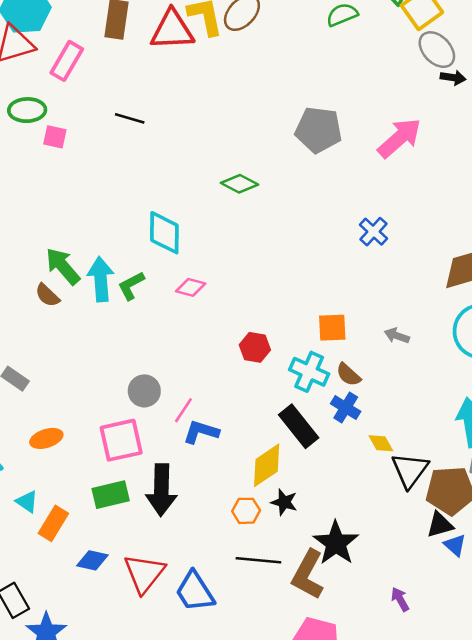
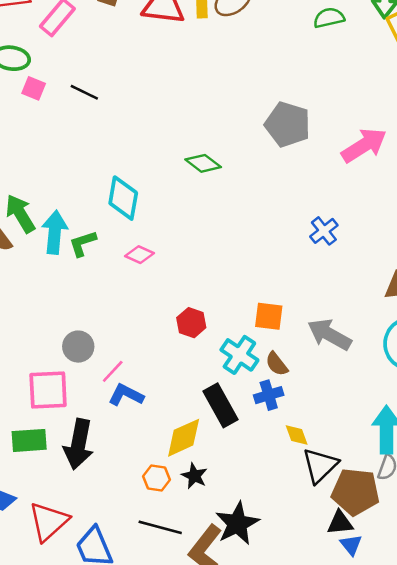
black line: (130, 118) -> (84, 92), moved
gray arrow: (397, 336) -> (329, 334), size x1.8
blue cross: (346, 408) -> (269, 395), turned 32

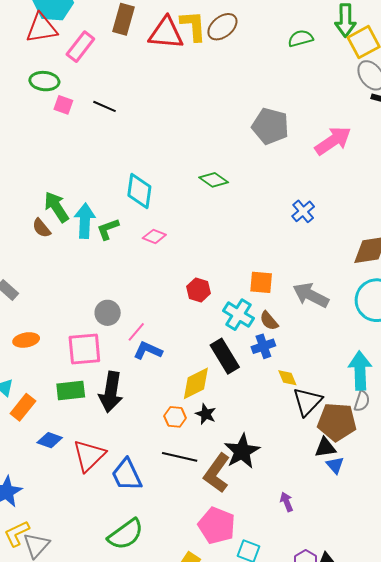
green diamond: (203, 163) -> (214, 180), moved

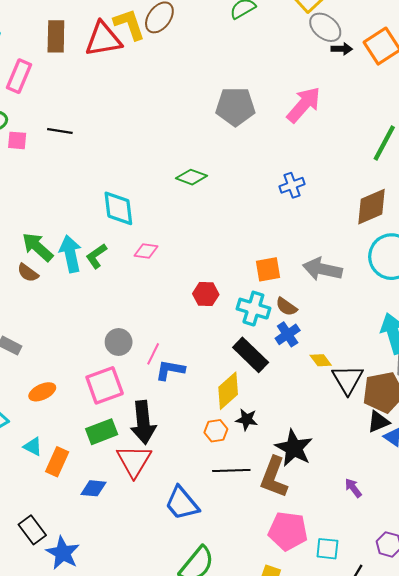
blue cross: (303, 211) -> (292, 185), turned 35
red triangle: (89, 456) -> (134, 461), moved

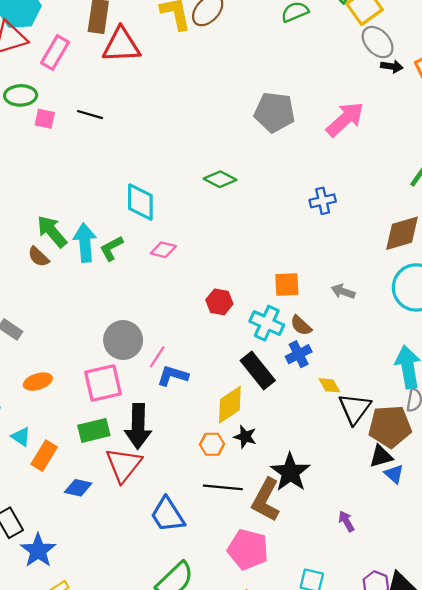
red triangle: (103, 39) -> (121, 45), moved
gray arrow: (322, 269) -> (343, 291), size x0.6
gray circle: (119, 342) -> (123, 340), size x1.4
pink pentagon: (288, 531) -> (248, 549), moved

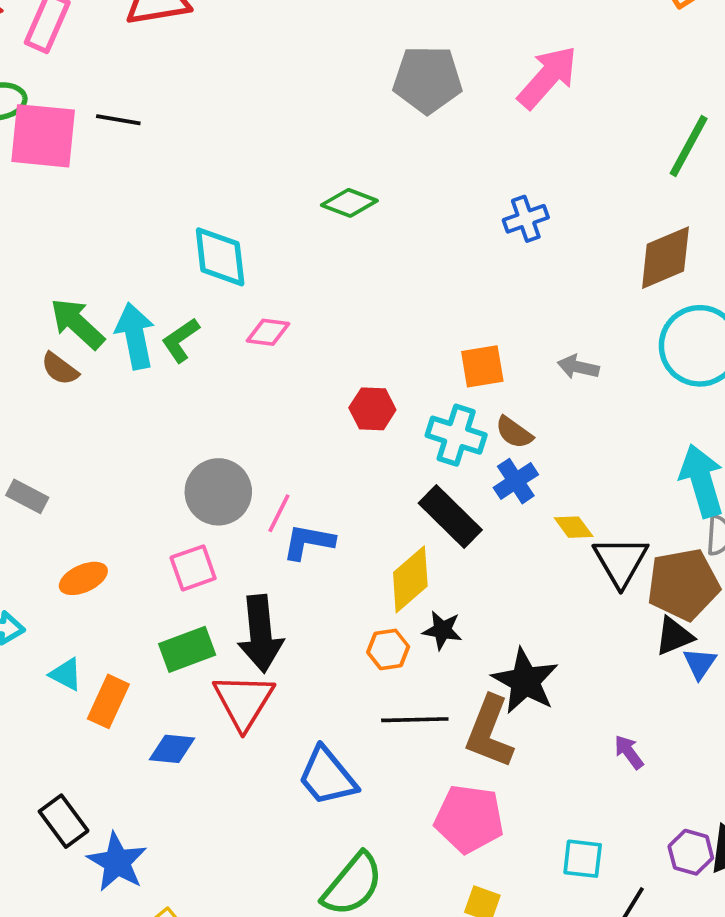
pink square: (45, 119) -> (43, 136), size x2.0
pink square: (103, 383) -> (193, 568), size x0.7
blue triangle: (394, 474) -> (700, 663), turned 30

